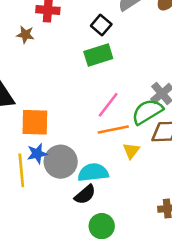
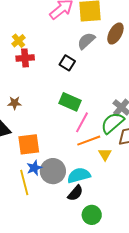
brown star: (25, 35) -> (15, 103), moved
green rectangle: (98, 55) -> (70, 102), moved, turned 50

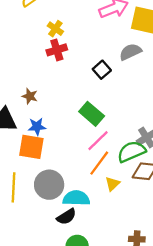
yellow cross: (18, 41) -> (55, 29), turned -32
red cross: (25, 58) -> (57, 50), turned -30
orange line: (89, 141) -> (99, 163), turned -50
blue star: (34, 168) -> (37, 127), moved

